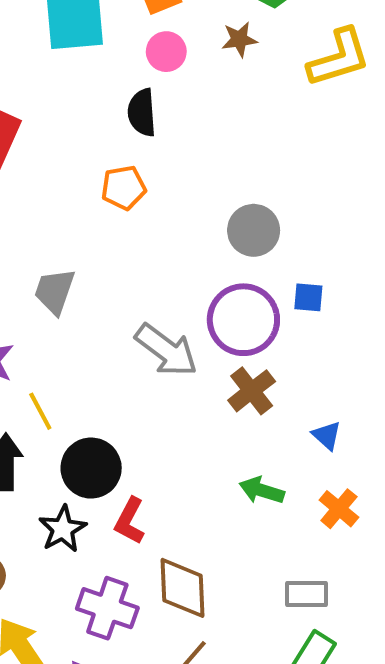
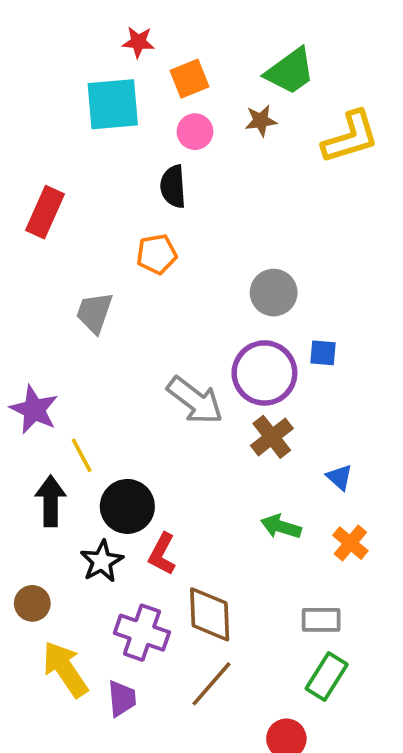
gray trapezoid: (55, 291) -> (94, 313), moved

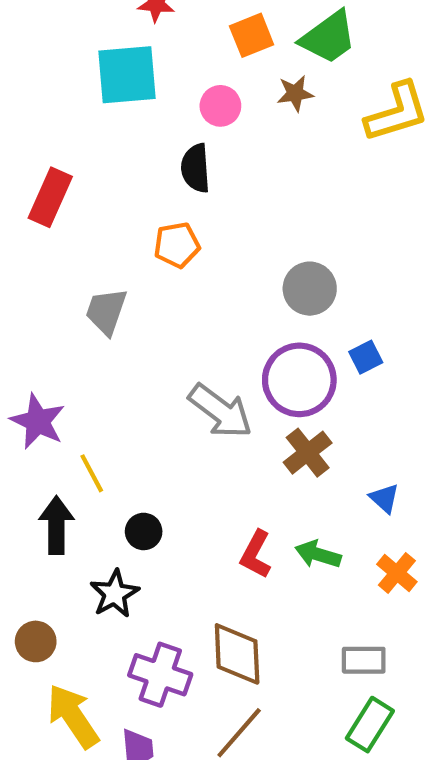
orange square: (190, 79) -> (252, 35), moved
blue square: (323, 353) -> (366, 357), turned -32
black circle: (127, 506) -> (144, 531), size x0.6
red L-shape: (162, 554) -> (256, 554), moved

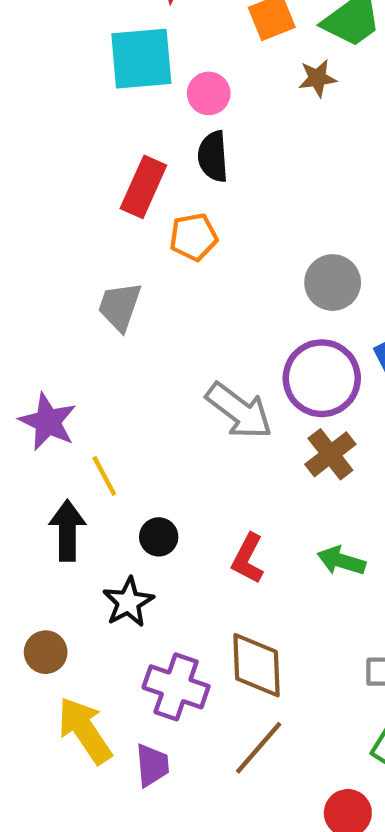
pink circle: (220, 106) -> (209, 93), moved
red rectangle: (50, 197) -> (143, 187), moved
red L-shape: (256, 554) -> (248, 559), moved

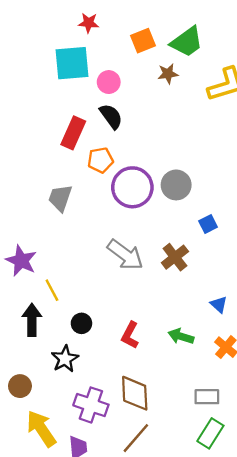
black semicircle: (213, 156) -> (111, 116), turned 148
purple circle: (322, 378) -> (132, 187), moved
brown cross: (330, 454) -> (175, 257), moved

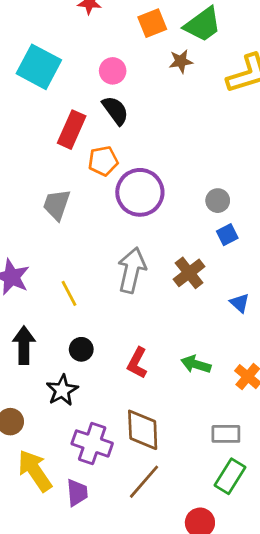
cyan square: (72, 63) -> (39, 67), moved, turned 33
gray circle: (176, 185) -> (218, 201), moved, size x0.7
gray arrow: (125, 255) -> (132, 270), turned -114
yellow line: (52, 290) -> (69, 293), moved
blue triangle: (219, 304) -> (240, 303), moved

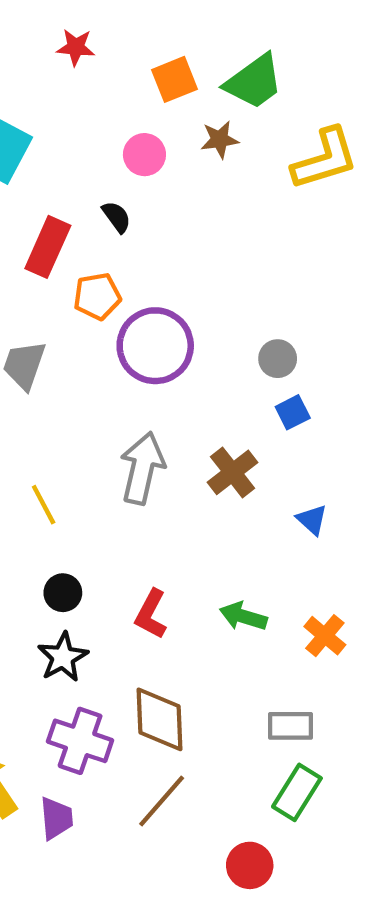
pink circle: (113, 71) -> (144, 155), moved
black semicircle: (115, 110) -> (117, 217), size x0.7
black star: (62, 390) -> (63, 657), moved

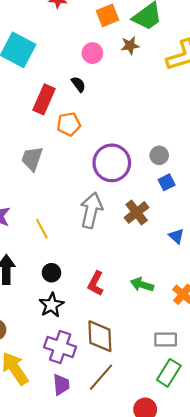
purple circle: (155, 346) -> (112, 163), moved
purple trapezoid: (56, 818) -> (61, 385), moved

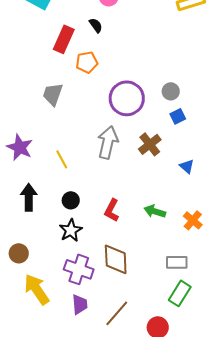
brown line: (101, 377) -> (117, 313), moved

